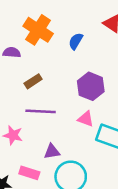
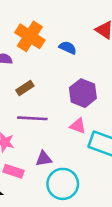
blue semicircle: (76, 41) -> (68, 48), turned 84
pink rectangle: (29, 173) -> (14, 171), moved

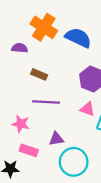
blue semicircle: (68, 48) -> (78, 38), size x1.6
brown rectangle: (25, 88) -> (39, 74), turned 56

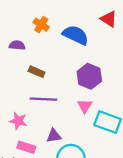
orange cross: (44, 27) -> (41, 25), size x0.6
pink triangle: (87, 109) -> (85, 106), turned 42

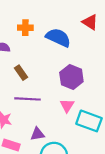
orange cross: (41, 25) -> (25, 28), turned -32
brown rectangle: (37, 72) -> (21, 73), turned 32

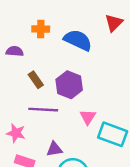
red triangle: (90, 22) -> (114, 23), turned 42
purple hexagon: (71, 77) -> (69, 85), moved

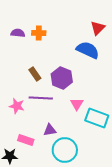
blue semicircle: (78, 40) -> (88, 50), moved
purple semicircle: (15, 51) -> (18, 33), moved
pink star: (16, 133) -> (17, 106), moved

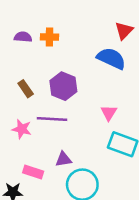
brown rectangle: (35, 74) -> (26, 89), moved
purple hexagon: (62, 78) -> (63, 86), moved
pink triangle: (77, 104) -> (109, 113), moved

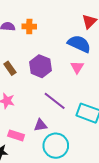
pink triangle: (109, 113) -> (77, 67), moved
purple line: (52, 119) -> (55, 101), moved, turned 35

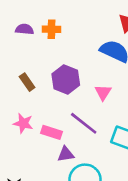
pink triangle: (77, 67) -> (103, 92), moved
pink rectangle: (16, 135) -> (52, 132), moved

